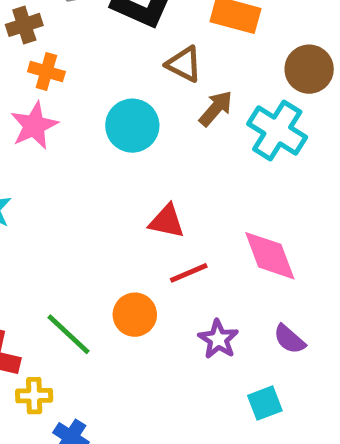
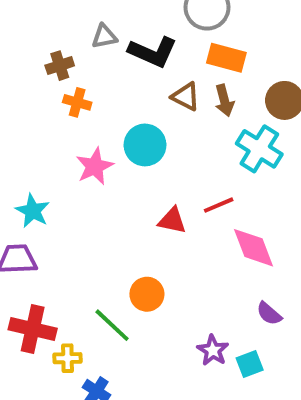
brown arrow: (216, 108) -> (224, 100), moved, turned 124
pink star: (34, 126) -> (95, 166), moved
red line: (189, 273) -> (219, 205), moved
green line: (68, 334) -> (112, 325), moved
purple star: (218, 339) -> (213, 350), moved

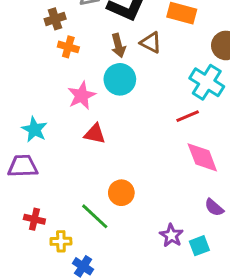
brown arrow: (224, 100) -> (118, 45), moved
red line: (219, 205) -> (188, 116), moved
red triangle: (172, 221) -> (95, 134), moved
red cross: (33, 329) -> (34, 219), size x0.6

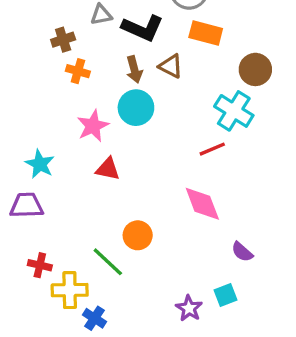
pink diamond: (202, 157) -> (202, 204), moved
purple star: (171, 235) -> (189, 308), moved
yellow cross: (61, 241) -> (70, 290), size x1.5

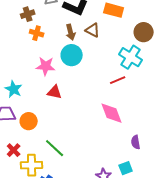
pink star: (93, 126) -> (46, 66), turned 30
orange circle: (138, 235) -> (29, 121), moved
purple semicircle: (242, 252) -> (136, 142), turned 40
red cross: (40, 265) -> (14, 150), turned 32

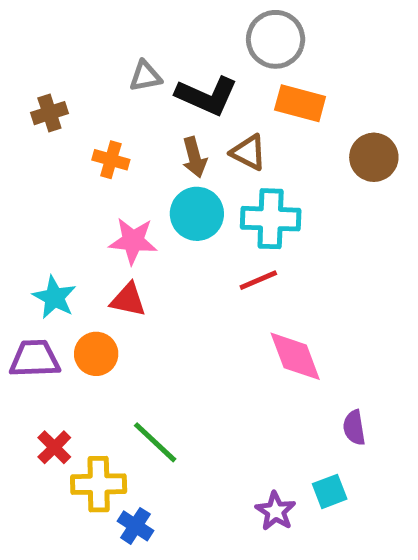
brown cross: (28, 14) -> (49, 113), moved
cyan cross: (131, 57) -> (271, 219), moved, turned -30
red line: (118, 80) -> (258, 280), moved
red triangle: (55, 92) -> (128, 300), moved
orange circle: (29, 121) -> (96, 354), moved

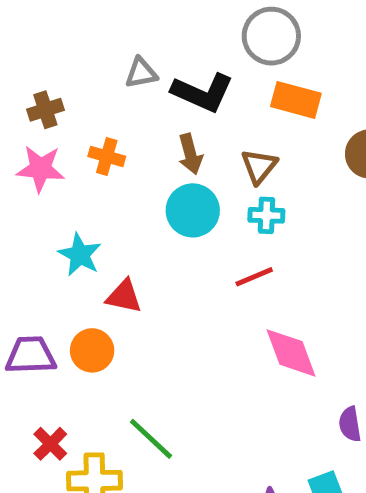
brown triangle: (248, 152) -> (259, 166), moved, turned 42
cyan cross: (271, 219) -> (266, 215), size x0.6
pink star: (133, 241) -> (40, 169), moved
cyan star: (54, 297) -> (80, 255), moved

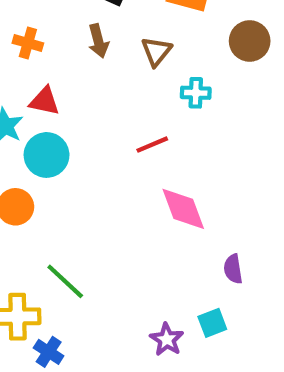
cyan circle: (193, 210) -> (47, 155), moved
cyan cross: (266, 215) -> (196, 93), moved
red triangle: (124, 296) -> (44, 101), moved

